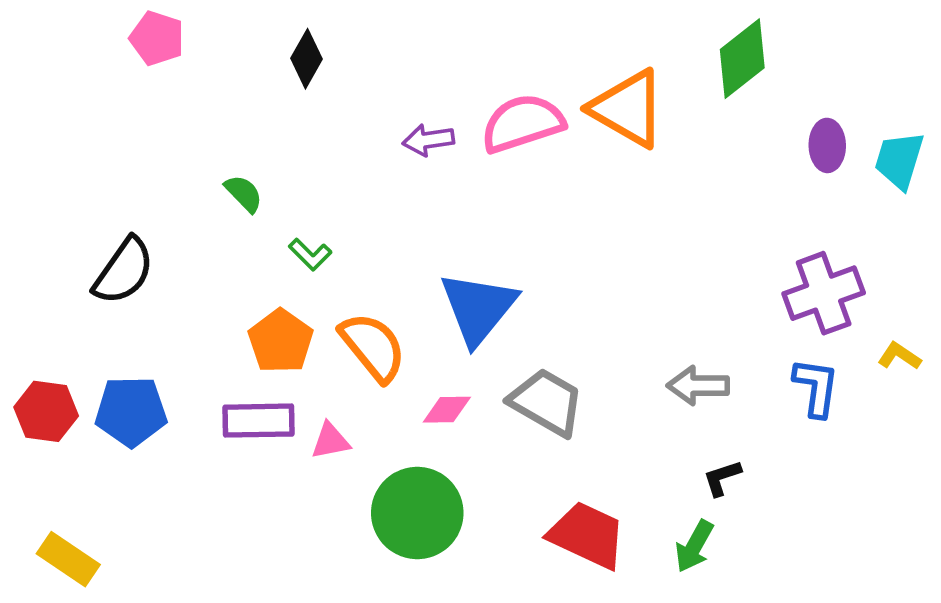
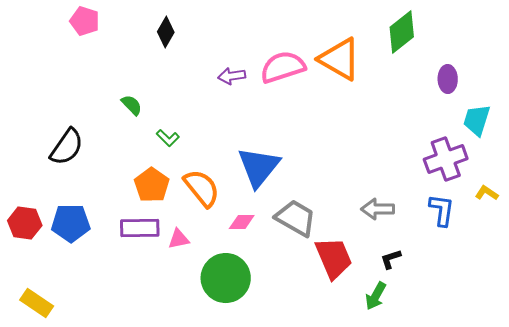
cyan trapezoid: (899, 160) -> (477, 120), moved
red trapezoid: (587, 535) -> (334, 258), moved, turned 42

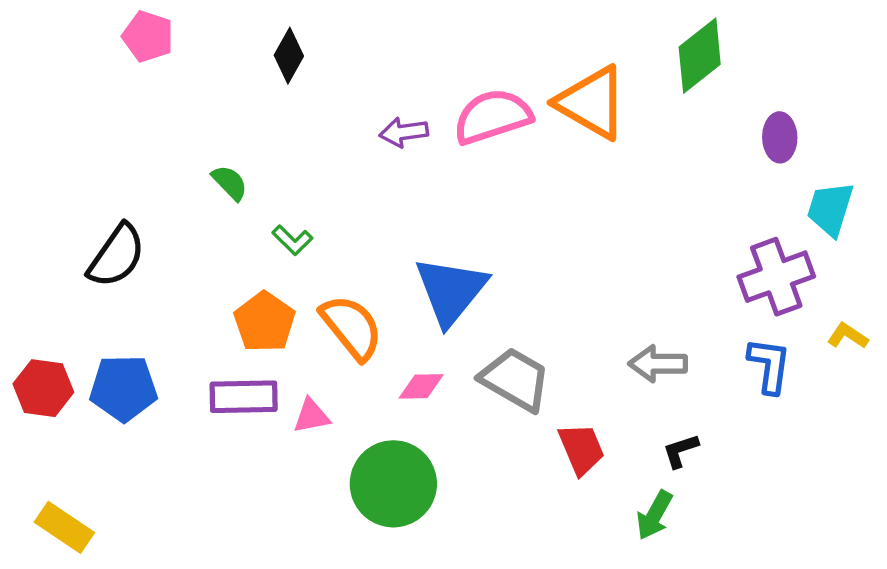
red trapezoid: (334, 258) -> (581, 449), size x0.7

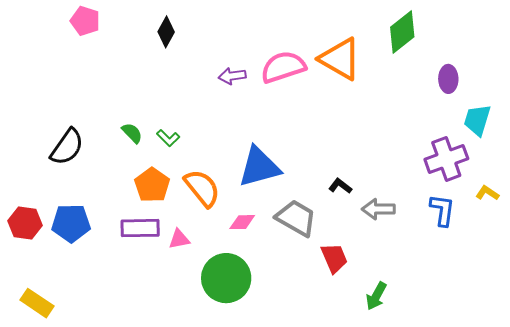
green semicircle: (230, 183) -> (132, 133), moved
blue triangle: (451, 291) -> (259, 167), turned 36
black L-shape: (681, 451) -> (340, 186), moved, turned 55

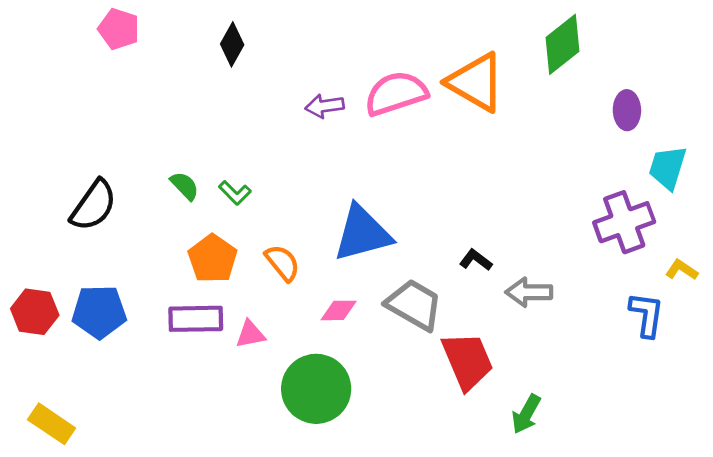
orange semicircle: (202, 188) -> (283, 263), size x0.7
blue L-shape: (442, 210) -> (647, 315), moved
red trapezoid: (334, 258) -> (467, 361), size x1.4

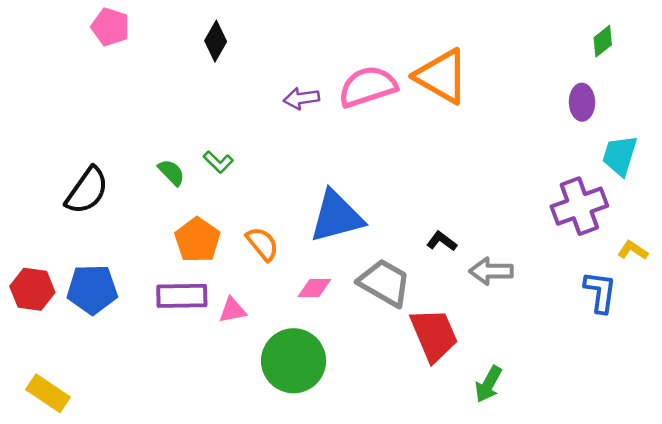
green diamond: (563, 44) -> (603, 41), moved, size x0.6
green L-shape: (235, 193) -> (218, 162), moved

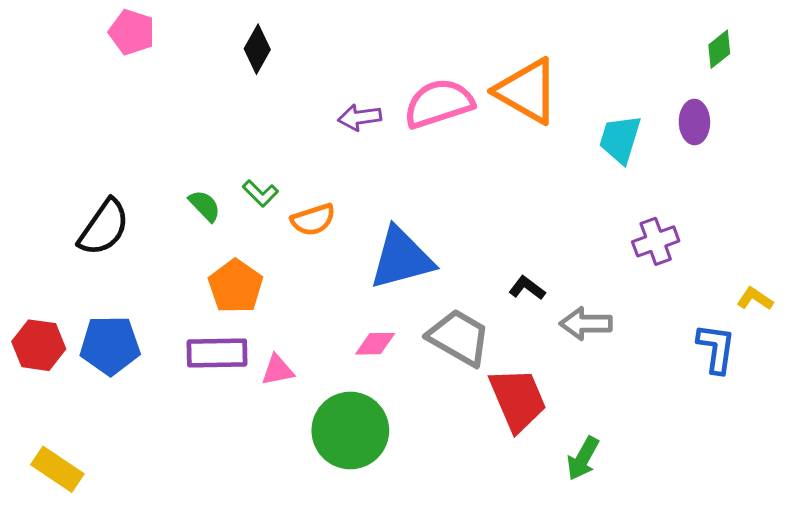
cyan trapezoid: (620, 155) -> (620, 139), moved
purple cross: (579, 206) -> (656, 241), moved, size x0.7
orange semicircle: (262, 244) -> (313, 220), moved, turned 111

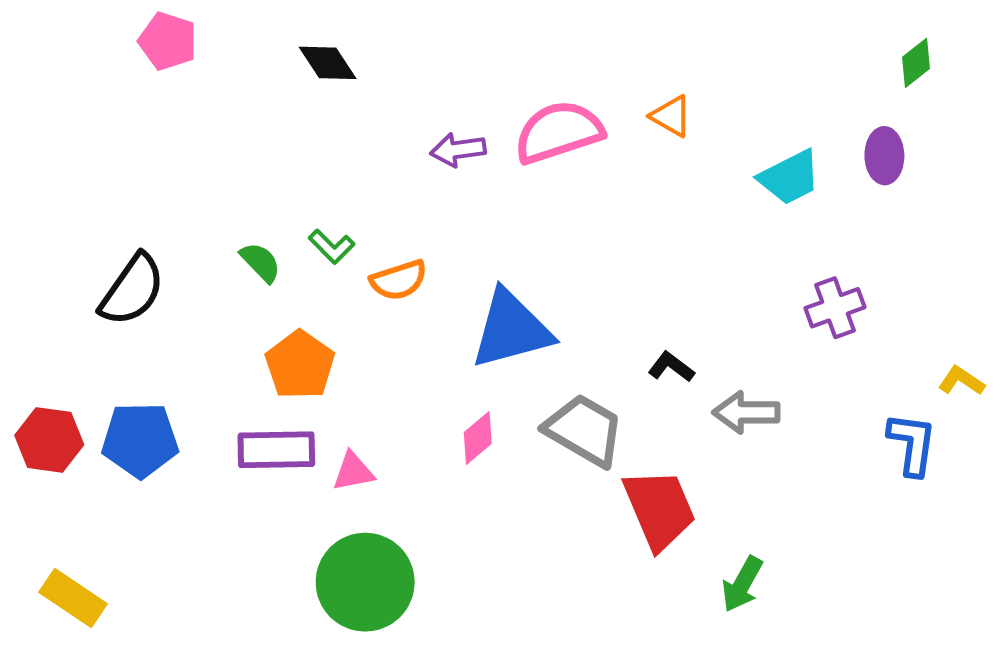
black diamond: (257, 49) -> (328, 63), turned -63
orange triangle: (527, 91) -> (671, 116), size x0.5
cyan trapezoid: (620, 139) -> (790, 177), turned -134
pink diamond: (375, 344) -> (478, 438), turned -39
green circle: (350, 430) -> (365, 582), moved

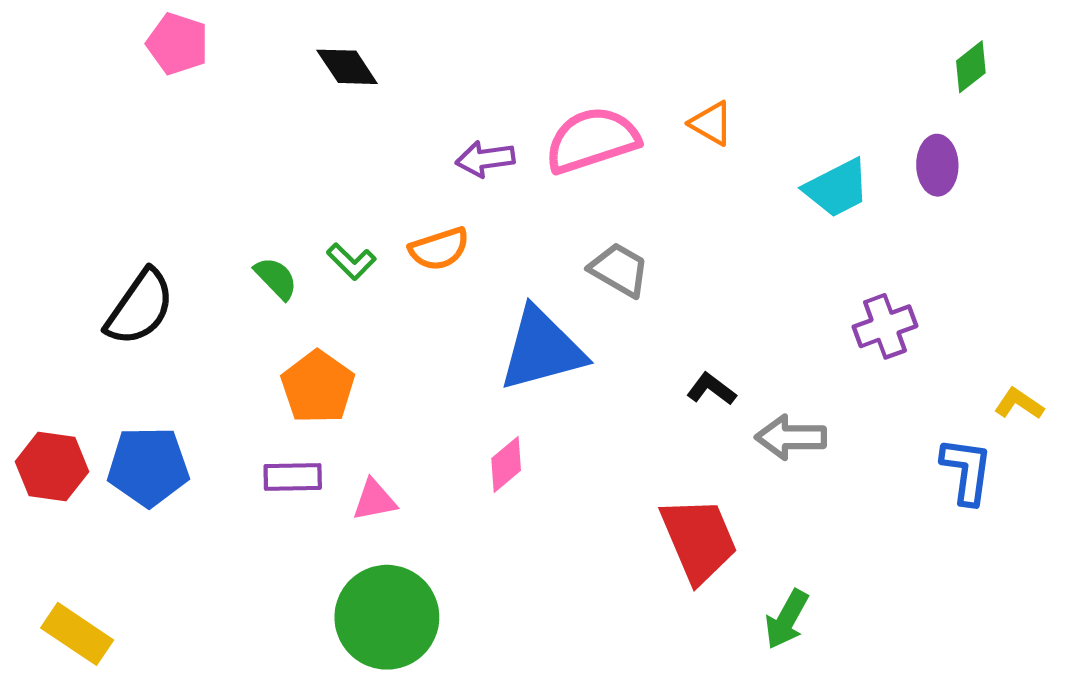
orange semicircle: (399, 280) -> (439, 249), moved
gray trapezoid: (584, 430) -> (619, 270), moved, size x0.7
purple rectangle: (276, 450) -> (293, 477), size x0.7

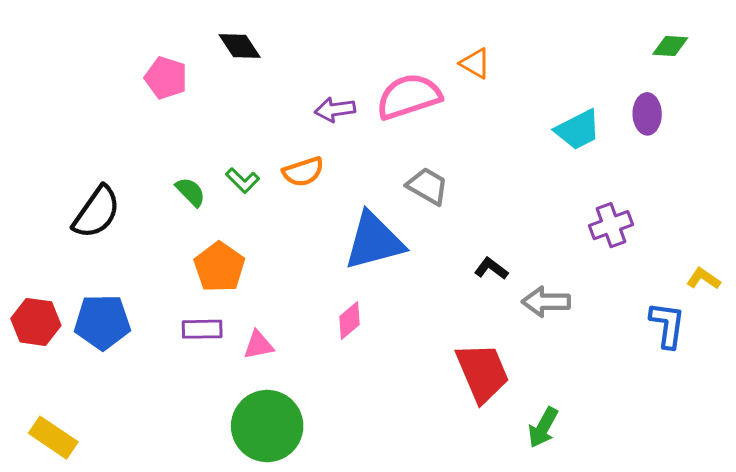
pink pentagon: (178, 44) -> (166, 78), moved
green diamond: (971, 67) -> (670, 46), turned 42
orange triangle: (711, 123) -> (475, 63), moved

